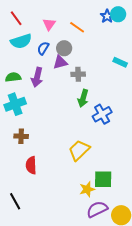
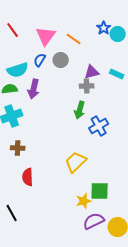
cyan circle: (118, 14) -> (118, 34), moved
pink triangle: (49, 24) -> (46, 36), size x1.5
cyan semicircle: (21, 41) -> (18, 70), moved
purple triangle: (60, 62) -> (92, 72), moved
gray cross: (78, 74) -> (87, 86), moved

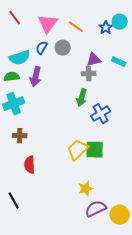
blue star: (104, 28) -> (106, 28), moved
green square: (100, 191) -> (95, 150), moved

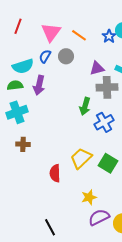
red line: (15, 18) -> (18, 26), turned 56
gray cross: (89, 74) -> (107, 87), moved, size x1.5
green square: (95, 150) -> (108, 163), moved, turned 30
red semicircle: (30, 165) -> (55, 173), moved
black line: (14, 201) -> (50, 227), moved

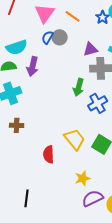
blue semicircle: (45, 56) -> (48, 37), moved
yellow trapezoid: (81, 158) -> (75, 139), turned 95
black line: (50, 227) -> (27, 198), moved, turned 36

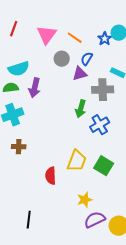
blue semicircle: (48, 37) -> (87, 59), moved
purple triangle: (91, 49) -> (80, 74), moved
yellow trapezoid: (75, 139) -> (77, 161), turned 60

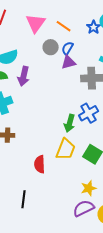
blue semicircle: (87, 59) -> (68, 48), moved
green arrow: (81, 109) -> (70, 123), moved
yellow star: (85, 200) -> (89, 188), moved
black line: (29, 220) -> (24, 199), moved

